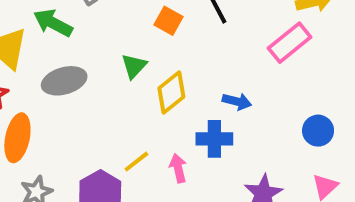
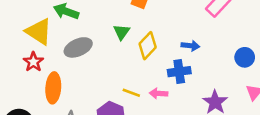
yellow line: (136, 162) -> (131, 93), turned 66
pink arrow: (178, 168) -> (159, 93), turned -66

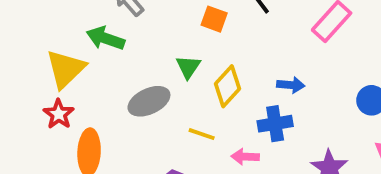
yellow triangle: (39, 31) -> (66, 69), turned 44
gray ellipse: (78, 47) -> (149, 101), moved
yellow line: (131, 93) -> (202, 134), moved

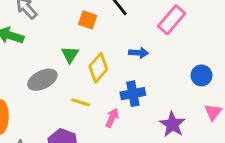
blue arrow: (291, 85) -> (139, 53), moved
pink arrow: (245, 157) -> (112, 118), turned 114

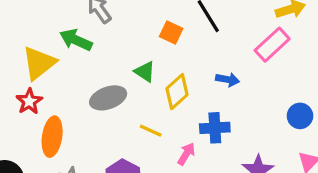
green triangle: (70, 55) -> (145, 72), turned -36

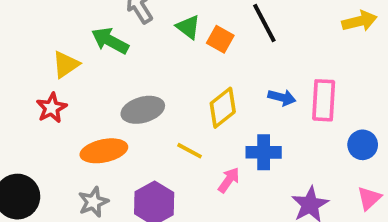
pink rectangle: (272, 45) -> (324, 100), moved, turned -48
yellow triangle: (39, 63) -> (66, 64), size x0.7
green triangle: (145, 72) -> (188, 27), moved
orange ellipse: (52, 137) -> (104, 151), moved, turned 66

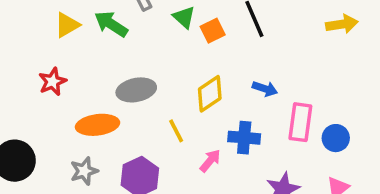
orange square: (220, 39) -> (213, 31), turned 30
yellow triangle: (66, 64) -> (67, 25), moved
pink rectangle: (324, 100) -> (300, 122), moved
yellow line: (189, 151) -> (176, 131), turned 30

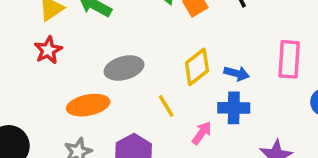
red star: (53, 82) -> (48, 50), moved
blue arrow: (265, 89) -> (237, 73), moved
pink rectangle: (300, 122) -> (289, 59), moved

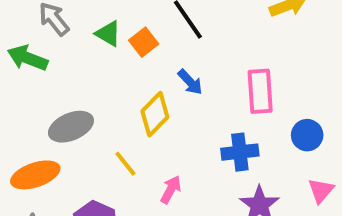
blue arrow: (237, 73) -> (190, 82), moved, turned 40
blue cross: (234, 108) -> (240, 152), moved

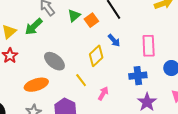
green triangle: (108, 34) -> (74, 15), turned 48
green arrow: (27, 58) -> (34, 27), turned -66
gray ellipse: (71, 127) -> (54, 61), turned 60

